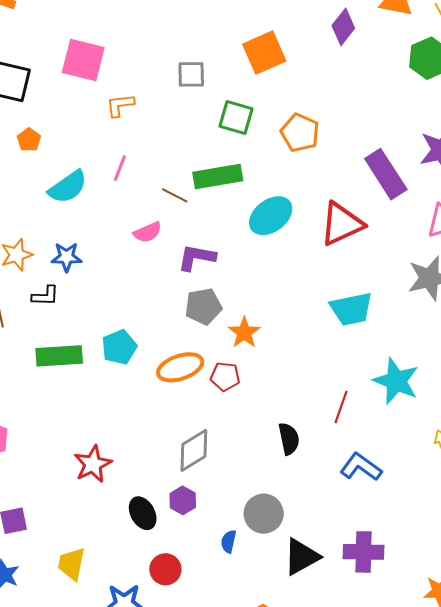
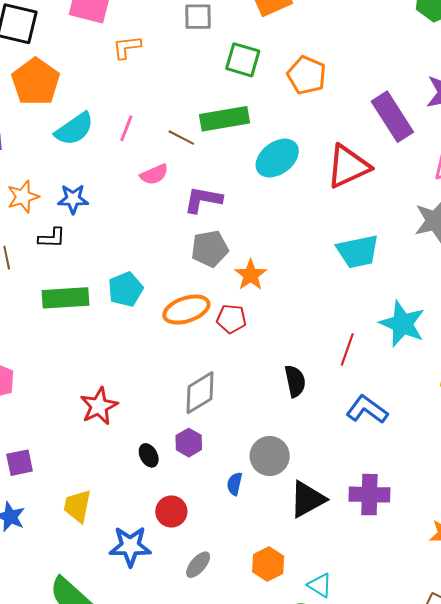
orange pentagon: (29, 140) -> (36, 82), size x2.0
pink line: (120, 168) -> (126, 128), moved
black ellipse: (143, 513) -> (149, 455), size x0.7

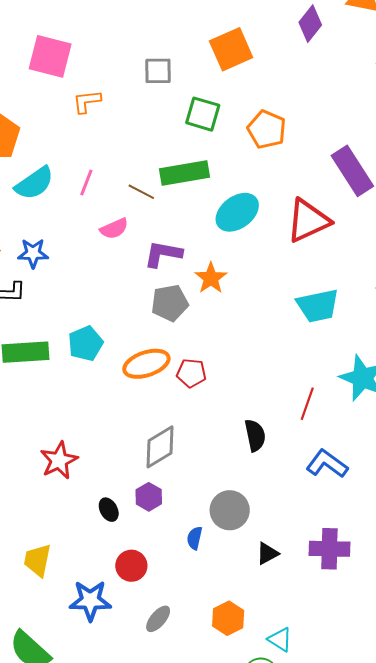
orange star: (251, 275) -> (211, 278), moved
black triangle: (307, 499) -> (267, 553), size x0.6

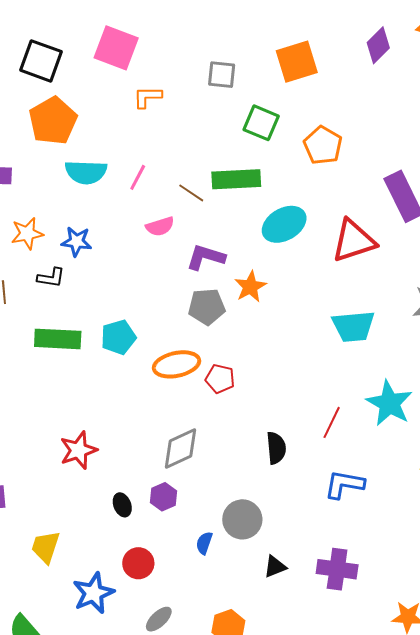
cyan semicircle: (34, 183) -> (86, 172), turned 30
blue L-shape: (327, 464) -> (344, 484), turned -33
blue star: (90, 601) -> (93, 593), turned -30

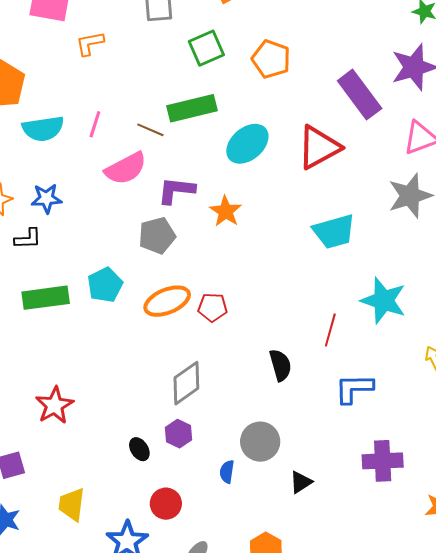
green square: (261, 123) -> (206, 48), turned -36
pink semicircle: (160, 226) -> (126, 168), size x1.5
gray pentagon: (207, 307) -> (157, 236), moved
red star: (78, 450) -> (54, 405), moved
purple cross: (337, 569) -> (383, 461), moved

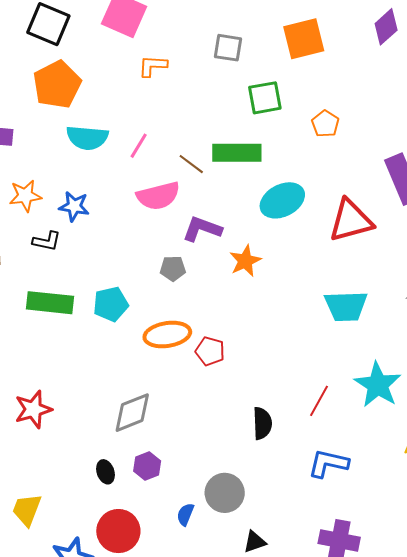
orange pentagon: (271, 59) -> (325, 124), size x0.7
gray pentagon: (157, 236) -> (173, 268), size x0.7
gray diamond: (186, 383) -> (132, 413), moved
red circle: (166, 504) -> (118, 531), size x1.4

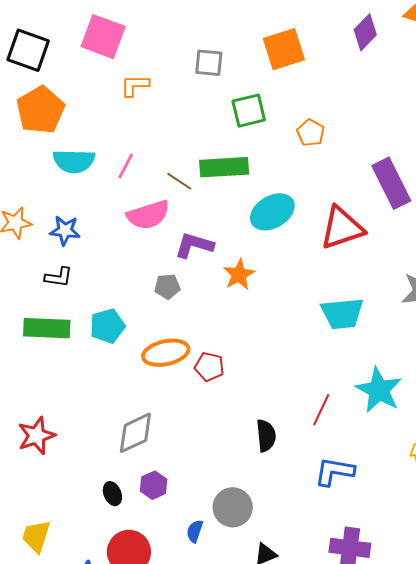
black L-shape: (47, 241) -> (59, 277), moved

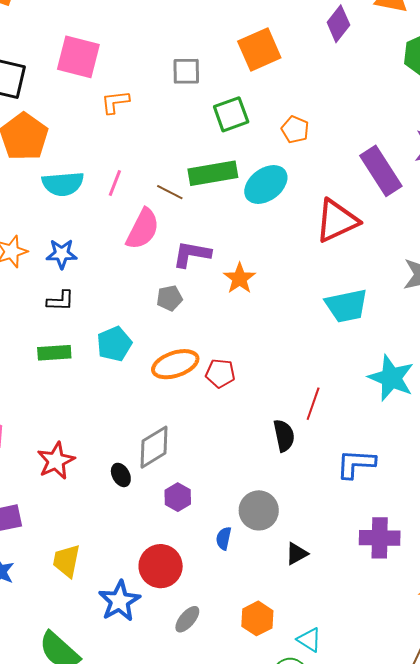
cyan ellipse: (272, 212) -> (266, 184), moved
pink semicircle: (148, 215) -> (143, 229), turned -39
green rectangle: (47, 328) -> (54, 353), size x0.7
red line: (321, 410) -> (313, 404), moved
black ellipse: (112, 494) -> (121, 475), moved

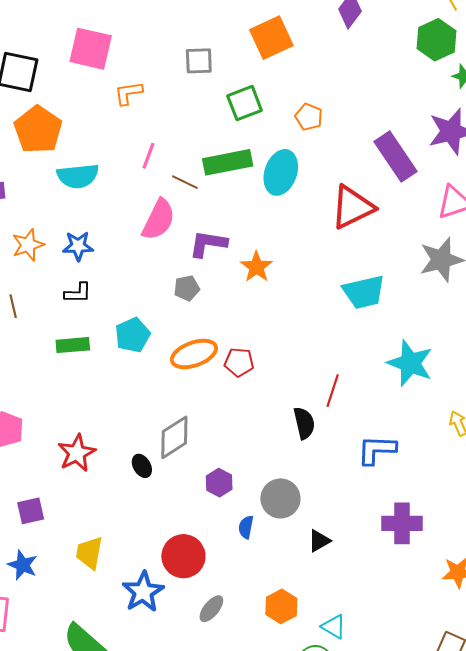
pink line: (115, 183) -> (148, 156), moved
cyan ellipse: (266, 184) -> (281, 172), turned -33
purple hexagon: (178, 497) -> (219, 483), moved

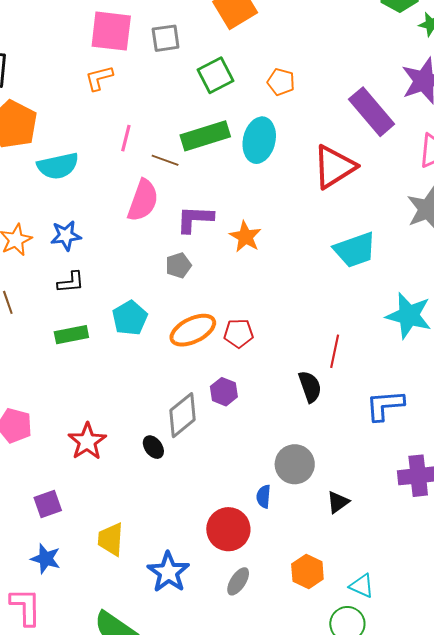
pink square: (91, 49) -> (111, 31), moved
purple hexagon: (219, 483) -> (224, 392), moved
red circle: (183, 556) -> (228, 529), moved

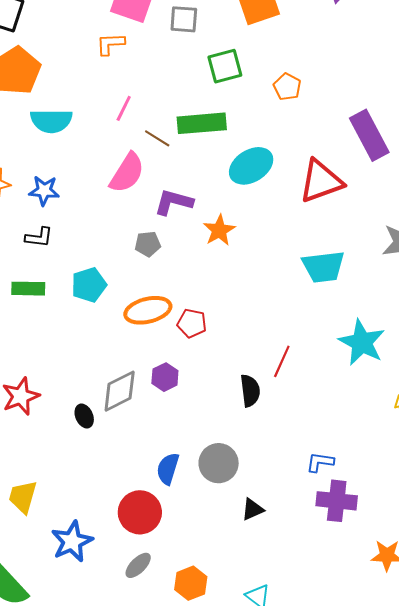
cyan ellipse: (259, 140) -> (251, 166), moved, turned 33
blue L-shape: (385, 405) -> (320, 462), moved, size x0.7
blue semicircle: (264, 496) -> (168, 469), moved, size x1.4
orange hexagon: (307, 572) -> (191, 583), moved

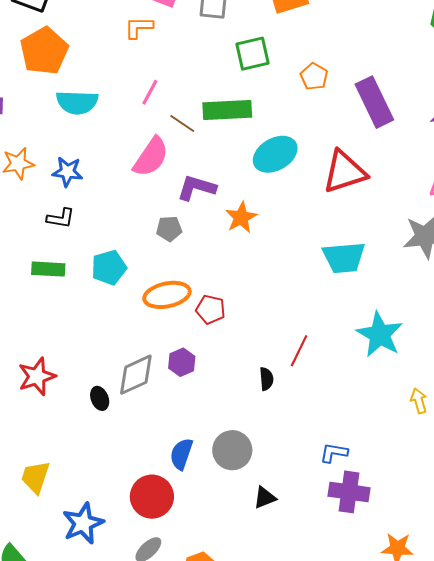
purple rectangle: (369, 135) -> (374, 102), moved
black semicircle: (250, 391) -> (266, 379), size x0.7

